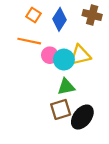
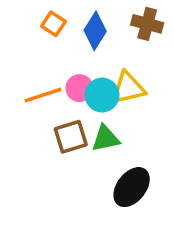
orange line: (29, 41) -> (43, 95), moved, turned -30
brown square: (61, 109) -> (71, 137), moved

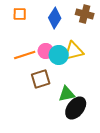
orange square: (53, 24) -> (20, 14), moved, turned -32
green triangle: (106, 138) -> (67, 94), moved

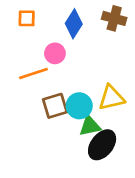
pink circle: (46, 51) -> (55, 53), moved
yellow triangle: (74, 51) -> (111, 98), moved
cyan circle: (59, 55) -> (79, 106), moved

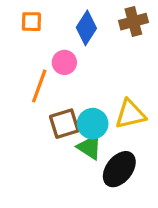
brown cross: (114, 18) -> (133, 22), turned -30
orange line: (33, 74) -> (39, 86), turned -52
green triangle: (90, 126) -> (89, 147), moved, turned 45

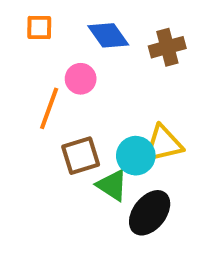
brown cross: (133, 22) -> (167, 47), moved
blue diamond: (86, 28) -> (108, 35), turned -68
cyan circle: (93, 124) -> (136, 156), moved

